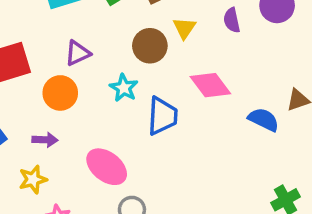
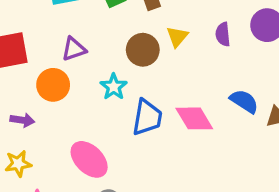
pink diamond: (210, 85) -> (194, 118), moved
blue semicircle: (264, 120) -> (244, 101), moved
purple arrow: (45, 140) -> (22, 120), moved

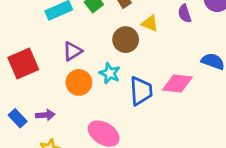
yellow triangle: (177, 37) -> (150, 23), turned -36
orange circle: (53, 85) -> (79, 82), moved
pink diamond: (194, 118) -> (177, 83), turned -40

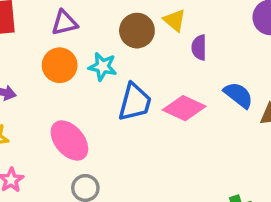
purple semicircle: (185, 14) -> (199, 48), moved
cyan star: (110, 73) -> (103, 67), turned -30

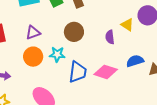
yellow triangle: (175, 20) -> (127, 25), moved
blue semicircle: (238, 95) -> (135, 61), turned -48

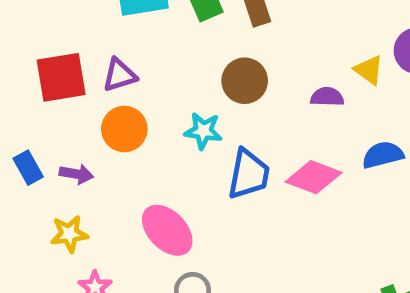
purple triangle: (33, 33) -> (119, 75), moved
purple semicircle: (110, 37) -> (327, 97), turned 96
orange circle: (33, 57) -> (124, 129), moved

